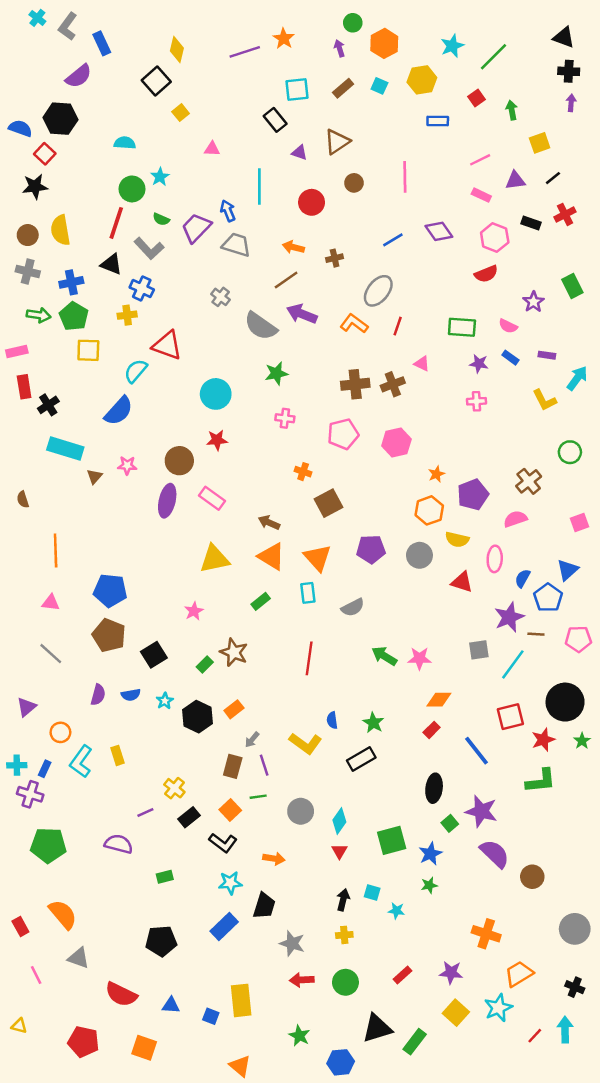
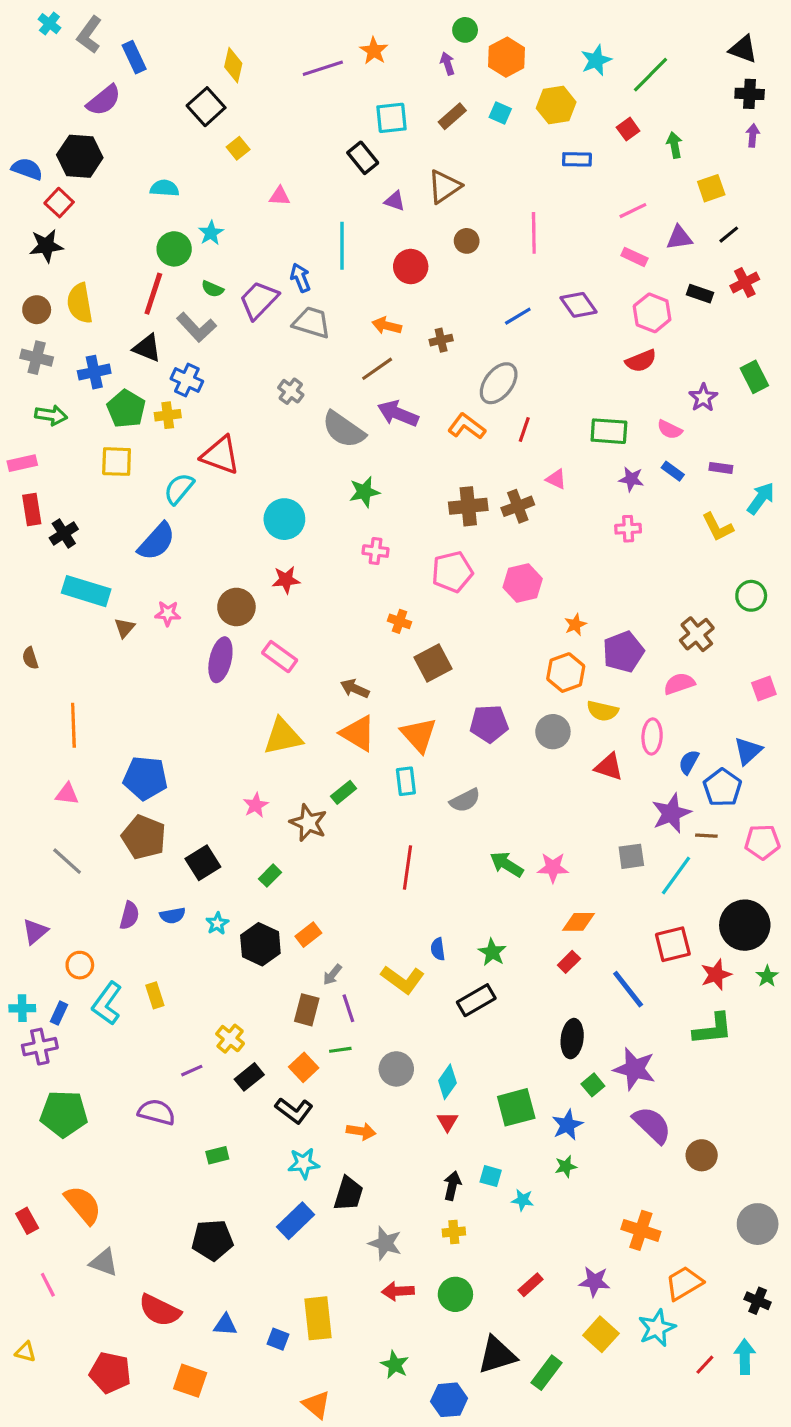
green pentagon: (74, 316) -> (126, 409), moved
brown star: (234, 652) -> (308, 823), moved
purple cross: (30, 794) -> (40, 1047), turned -30

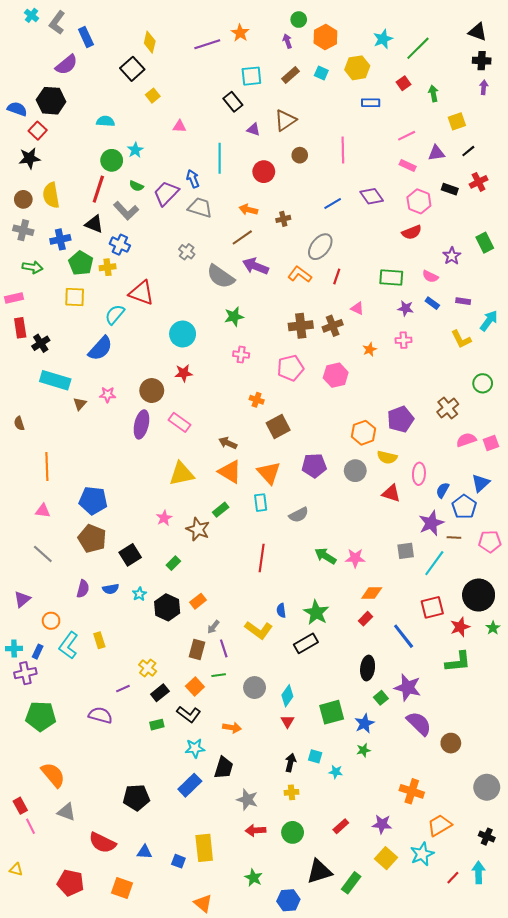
orange star: (575, 625) -> (370, 349), moved
pink semicircle: (679, 684) -> (466, 440), moved
green star: (492, 952) -> (316, 613), size x1.4
green rectangle: (217, 1155) -> (157, 725), moved
red rectangle: (27, 1221) -> (20, 806), moved

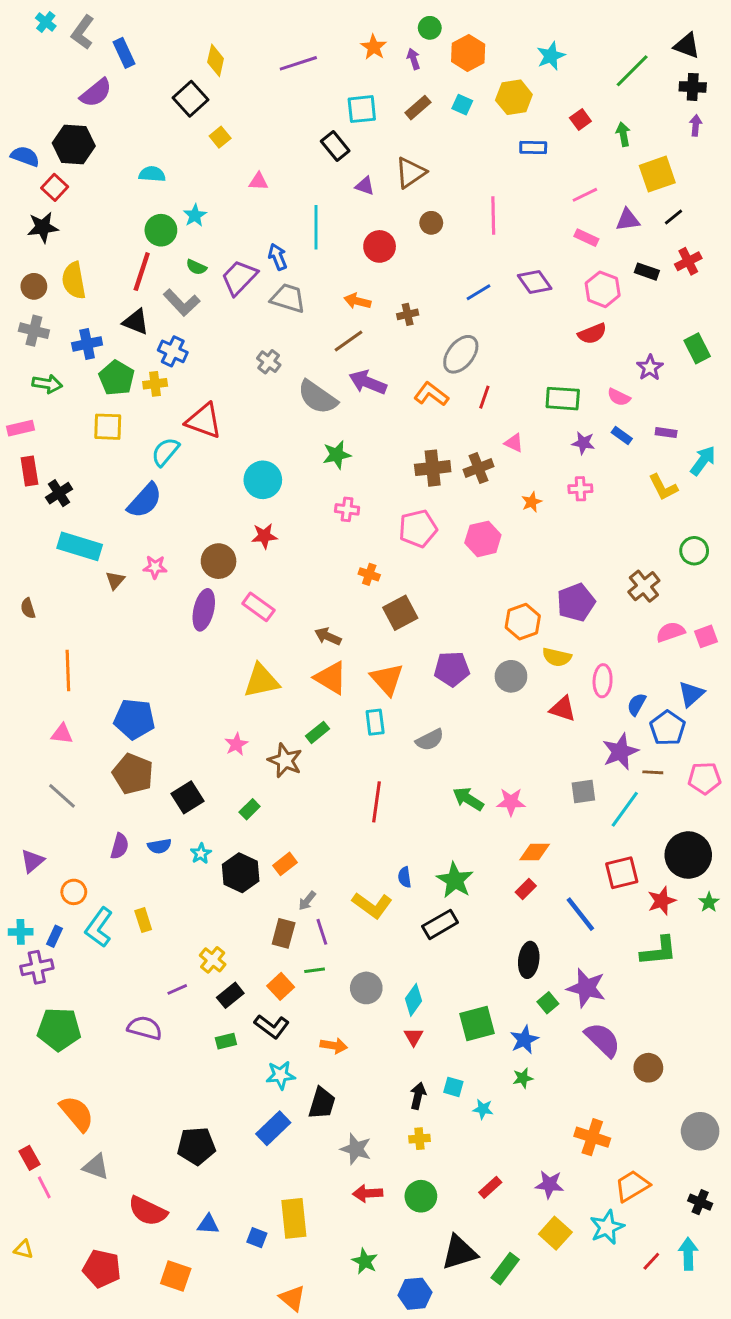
orange star: (240, 33) -> (374, 47), moved
green line: (418, 48) -> (632, 71), moved
yellow square: (457, 121) -> (657, 174), size x1.4

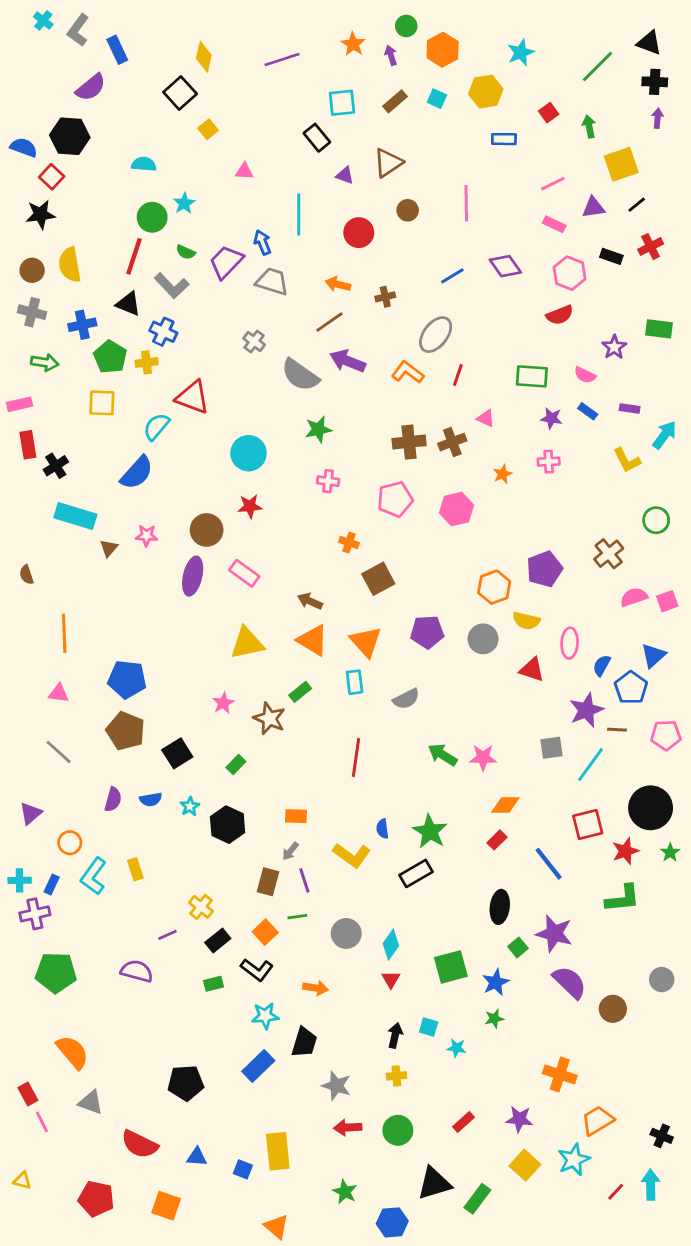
green rectangle: (697, 348) -> (659, 329), turned -56
orange rectangle: (285, 864) -> (296, 816), moved, turned 40
gray circle: (700, 1131) -> (662, 980), moved, size x0.7

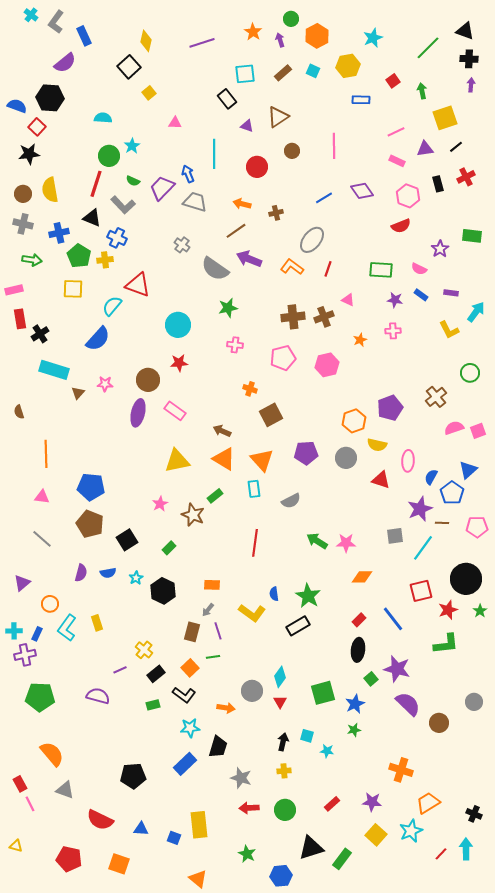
black rectangle: (611, 256) -> (438, 184), turned 56
red rectangle: (497, 840) -> (359, 620), moved
gray circle: (346, 933) -> (252, 691), moved

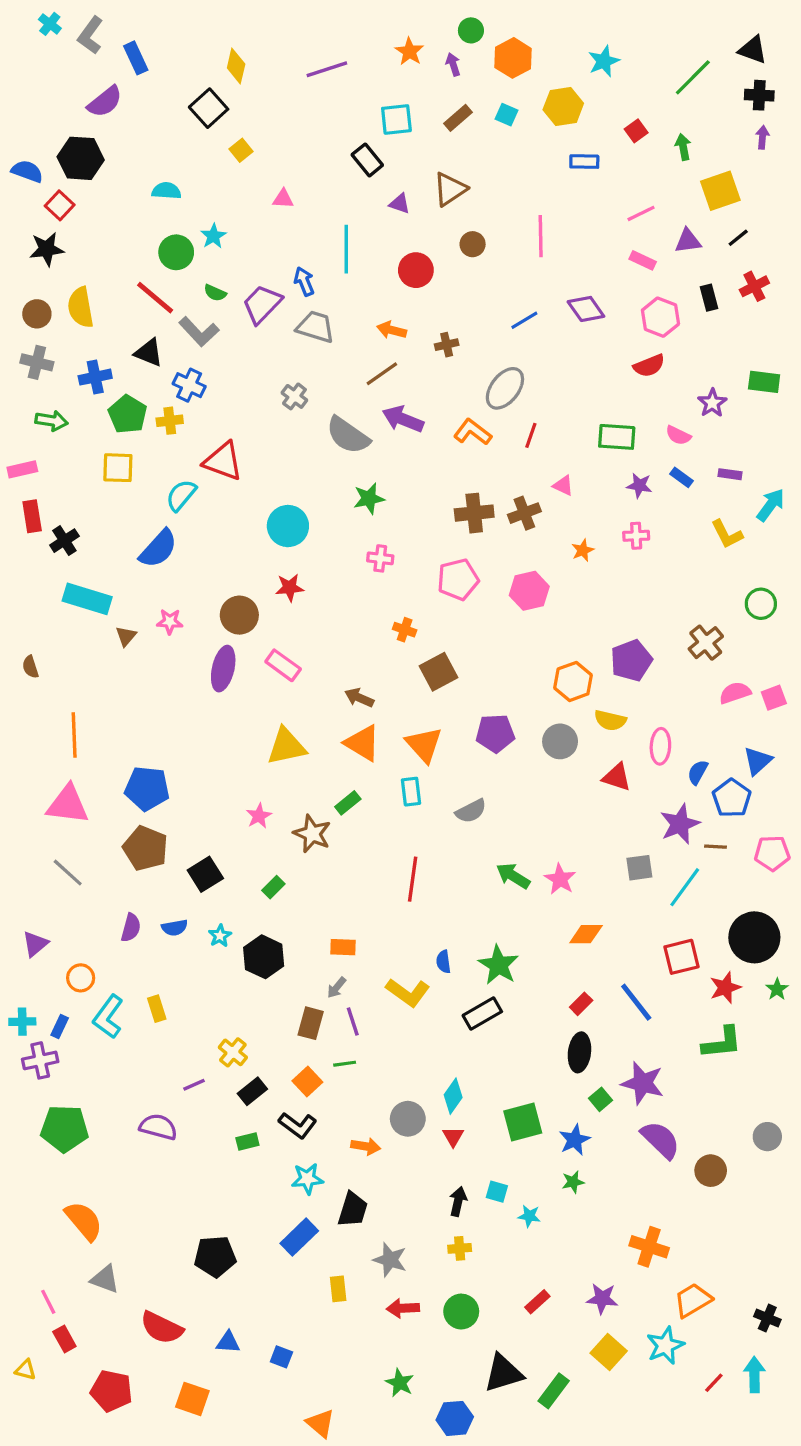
red line: (96, 184) -> (155, 298), turned -68
pink triangle: (42, 497) -> (68, 805), size x1.8
pink star: (346, 543) -> (560, 879), turned 30
red rectangle: (20, 784) -> (64, 1339), moved
yellow rectangle: (199, 825) -> (338, 1289), moved, size x0.6

